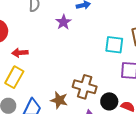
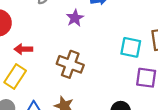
brown cross: (85, 87) -> (70, 64), moved

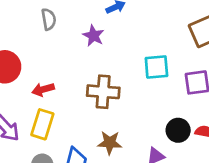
cyan square: (131, 47) -> (156, 67), moved

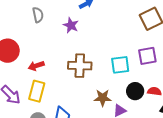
cyan square: (156, 67) -> (120, 65), moved
brown star: (110, 143) -> (103, 98), moved

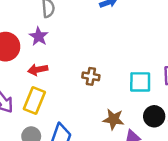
purple star: (71, 25) -> (39, 36), moved
brown cross: (80, 66) -> (91, 76), size x0.6

